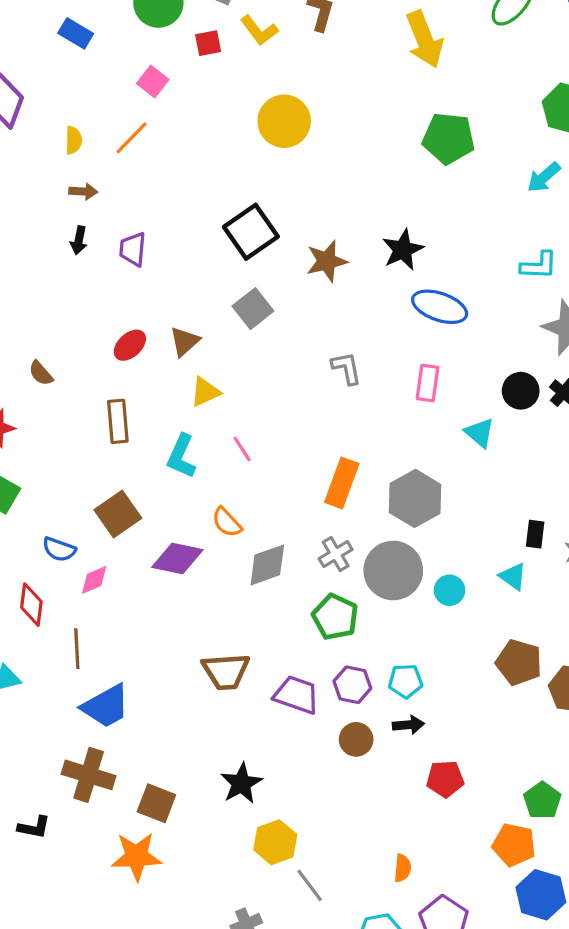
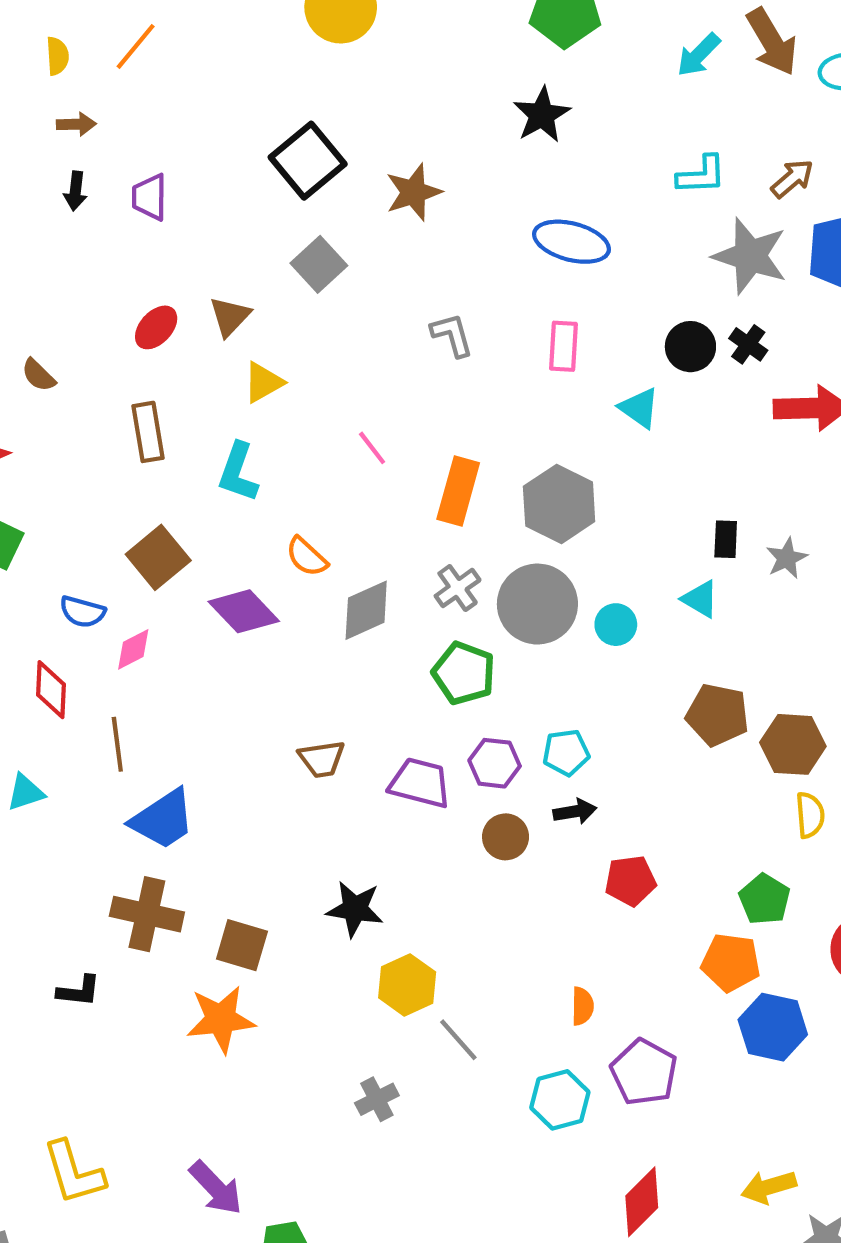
black star: (403, 250) -> (542, 115), moved
pink line: (242, 449) -> (372, 448), moved
purple diamond: (177, 559) -> (244, 611), turned 39
brown trapezoid: (226, 671) -> (322, 759), size x0.7
black star: (241, 783) -> (355, 909), turned -30

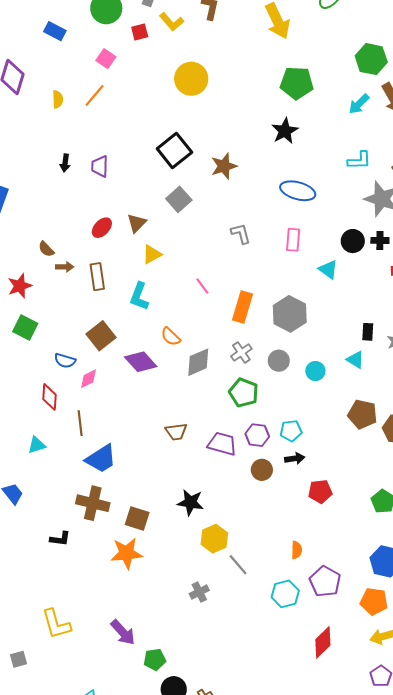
brown arrow: (76, 124) -> (65, 267), moved
black cross: (748, 344) -> (380, 240), turned -36
gray circle: (537, 604) -> (279, 361), size x0.6
orange pentagon: (731, 962) -> (374, 601), moved

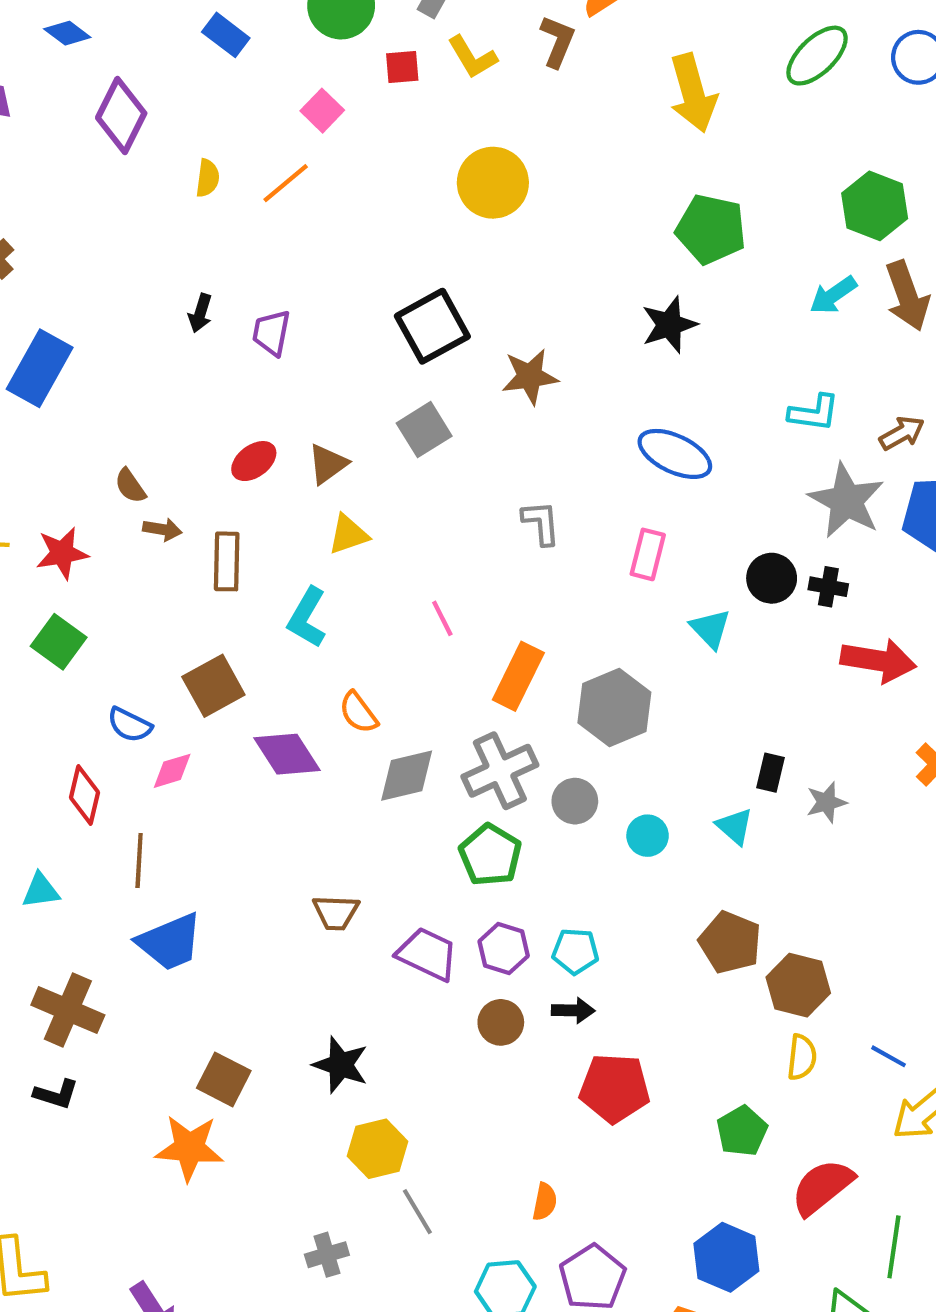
gray cross: (241, 353) -> (500, 771), size x1.6
red pentagon: (320, 491) -> (615, 1088), size x1.4
brown cross: (93, 503) -> (68, 1010), moved

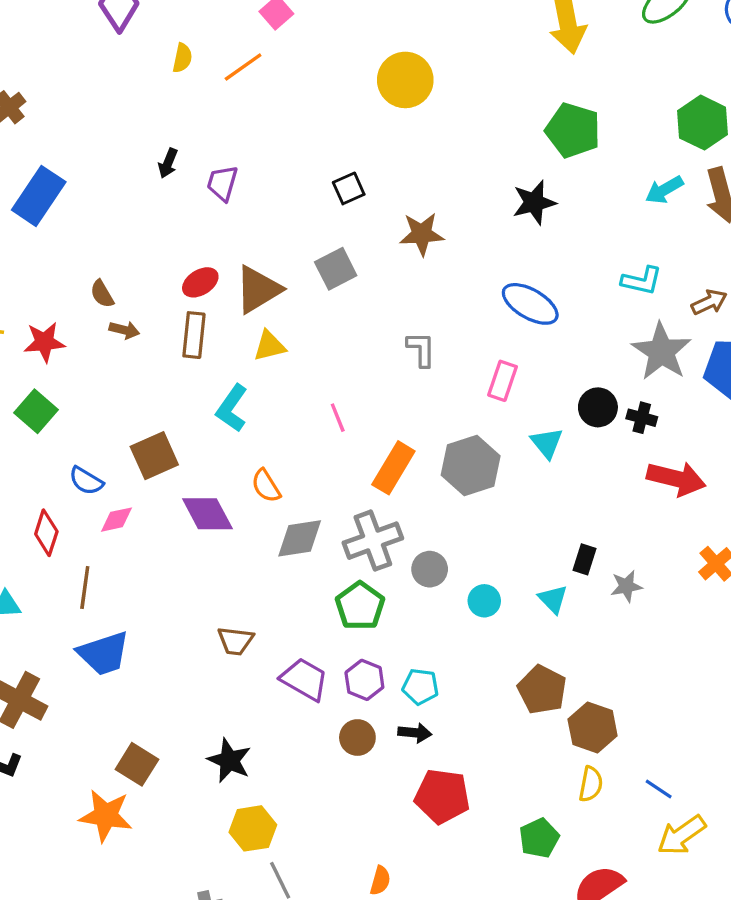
black square: (432, 326) -> (349, 188), size x0.6
brown triangle: (328, 464) -> (258, 289), size x1.5
brown rectangle: (227, 561) -> (194, 335), moved
gray hexagon: (614, 707) -> (471, 465), moved

